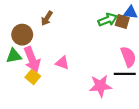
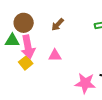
brown arrow: (47, 18) -> (58, 25), moved
pink triangle: (62, 63) -> (55, 55), turned -32

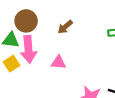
yellow square: (26, 63) -> (11, 64), moved

